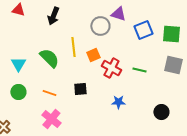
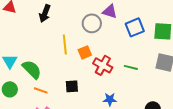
green semicircle: (49, 58) -> (32, 69), moved

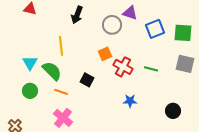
black arrow: (45, 13) -> (77, 15), moved
yellow line: (65, 44) -> (61, 46), moved
black square: (72, 86) -> (87, 80), moved, turned 32

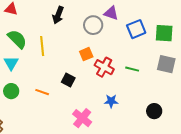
green semicircle: (52, 71) -> (17, 39), moved
pink cross: (63, 118) -> (82, 118), moved

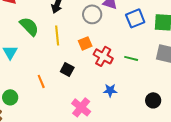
green semicircle: (17, 39) -> (29, 26), moved
yellow line: (42, 46) -> (57, 35), moved
green circle: (11, 91) -> (10, 97), moved
orange line: (42, 92) -> (41, 81), turned 48

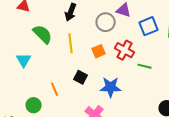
red cross: (103, 56) -> (125, 50), moved
blue star: (110, 90) -> (111, 87), moved, size x1.5
green circle: (10, 97) -> (34, 105), moved

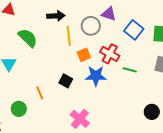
black arrow: (71, 12) -> (56, 16), turned -114
blue square: (149, 26) -> (134, 30), turned -30
yellow line: (71, 43) -> (69, 36), moved
blue star: (111, 87) -> (96, 76), moved

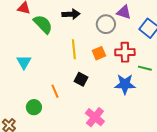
yellow line: (69, 36) -> (74, 49), moved
green semicircle: (28, 38) -> (43, 24), moved
red cross: (110, 54) -> (125, 52), turned -30
blue star: (96, 76) -> (125, 84), moved

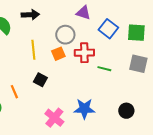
gray circle: (106, 24) -> (65, 35), moved
blue star: (125, 84) -> (84, 109), moved

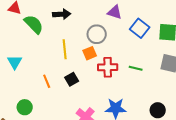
red cross: (84, 53) -> (108, 67), moved
black square: (40, 80) -> (72, 79), turned 32
orange line: (14, 92) -> (47, 81), moved

